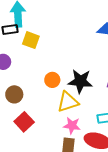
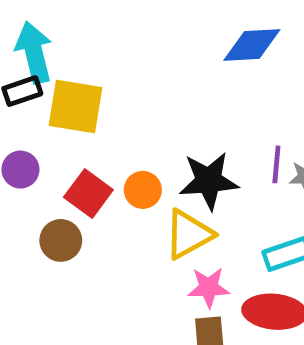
yellow square: (31, 40) -> (76, 107), size x1.4
red square: (24, 122) -> (88, 193), moved

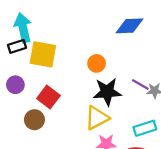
purple line: (276, 164) -> (140, 84), turned -66
orange circle: (143, 190) -> (97, 63), moved

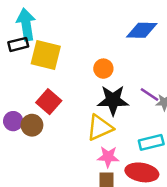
purple circle: (15, 85) -> (13, 121), moved

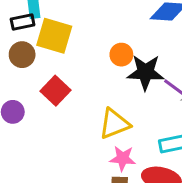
black star: (113, 100) -> (146, 72), moved
brown circle: (32, 125) -> (22, 55), moved

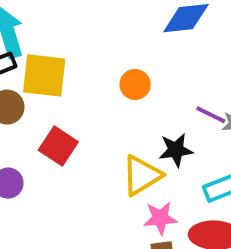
black star: (146, 72) -> (176, 150), moved, size x0.7

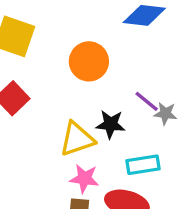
orange circle: (135, 84) -> (89, 61), size x1.5

